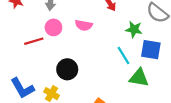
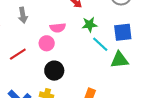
pink circle: (53, 27) -> (47, 43), moved
green star: (134, 29) -> (90, 25), moved

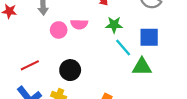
pink circle: (47, 43) -> (59, 30), moved
red line: (18, 54) -> (30, 65), moved

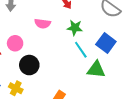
pink circle: (59, 30) -> (15, 43), moved
blue square: (149, 37) -> (106, 43), turned 30

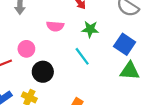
cyan line: (81, 50) -> (82, 56), moved
green triangle: (96, 70) -> (130, 71), moved

